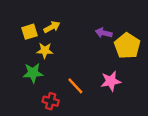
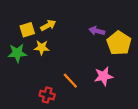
green star: (33, 73) -> (17, 53), moved

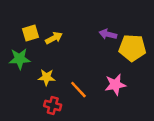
yellow arrow: (48, 25) -> (54, 38), moved
yellow pentagon: (119, 43) -> (132, 48), turned -30
yellow star: (42, 47) -> (47, 77), moved

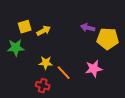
yellow star: (47, 77) -> (46, 63), moved

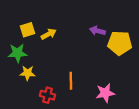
yellow star: (46, 63) -> (28, 73), moved
pink star: (94, 69) -> (105, 93), moved
orange line: (64, 73) -> (71, 81), turned 42

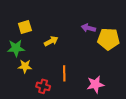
yellow arrow: (49, 34) -> (51, 41), moved

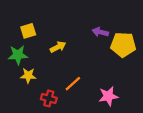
orange line: (64, 73) -> (73, 84), turned 49

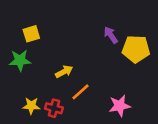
purple arrow: (100, 32) -> (111, 35), turned 42
yellow arrow: (58, 47) -> (64, 72), moved
yellow star: (28, 76) -> (31, 106), moved

